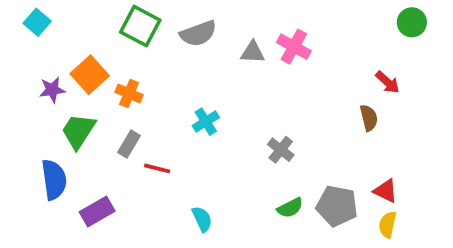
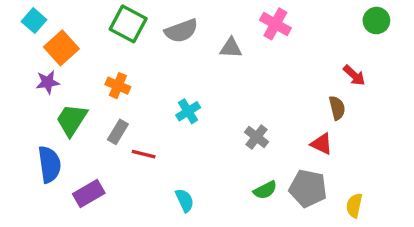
pink cross: (294, 47) -> (275, 24), moved
orange square: (90, 75) -> (61, 48), moved
red triangle: (386, 191) -> (322, 144), moved

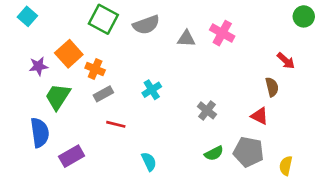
pink cross: (275, 24) -> (222, 33), moved
orange square: (61, 48) -> (69, 54), moved
gray rectangle: (118, 132) -> (103, 94), moved, turned 30

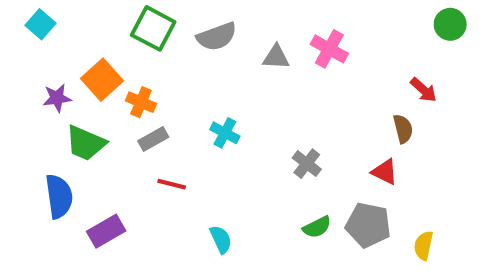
cyan cross: (152, 90) -> (225, 133), turned -30
green trapezoid: (58, 97) -> (86, 143), turned -100

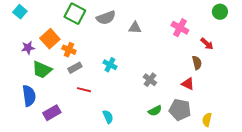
pink cross: (329, 49) -> (180, 28), moved

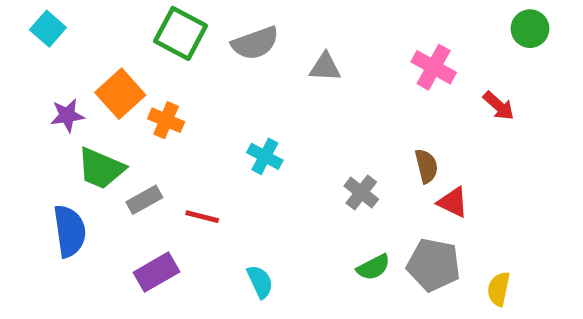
brown semicircle: (197, 63) -> (426, 166), moved
gray rectangle: (75, 68) -> (144, 200), moved
purple rectangle: (52, 113) -> (156, 272), moved

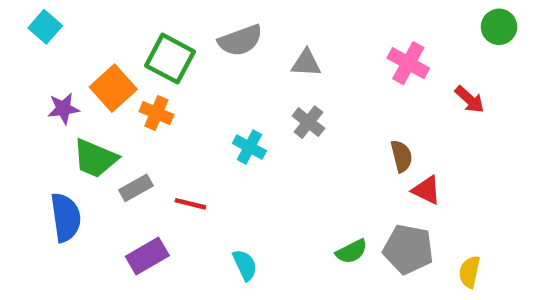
green square: (181, 33) -> (170, 59), moved
gray cross: (361, 193) -> (308, 122), moved

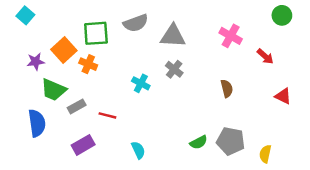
green square: (170, 59) -> (96, 33), turned -32
gray triangle: (306, 63) -> (173, 36), size x1.5
red triangle: (426, 190) -> (283, 96), moved

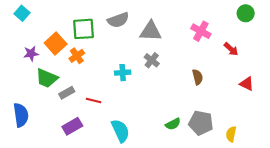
orange cross: (88, 64) -> (77, 56), turned 32
cyan cross: (141, 83) -> (123, 73), turned -32
blue semicircle: (37, 123) -> (21, 115), moved
cyan semicircle: (138, 150) -> (120, 131), size x1.5

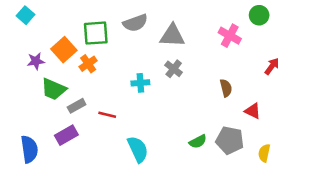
green circle: (246, 13) -> (259, 15), moved
red arrow: (231, 49) -> (272, 66), moved, turned -96
red triangle: (247, 84) -> (253, 111), moved
blue semicircle: (21, 115) -> (29, 149), moved
purple rectangle: (72, 126) -> (66, 135), moved

